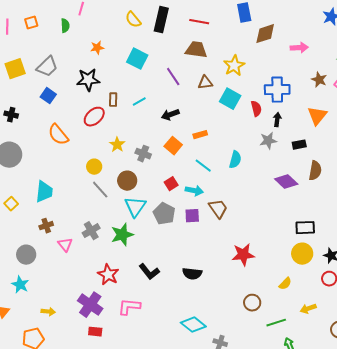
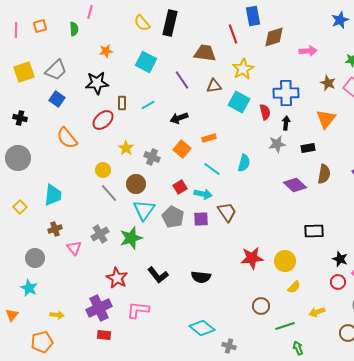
red line: (199, 22) -> (233, 34), moved, turned 60
yellow circle: (302, 254) -> (285, 261), moved
purple cross: (90, 305) -> (99, 308), turned 30

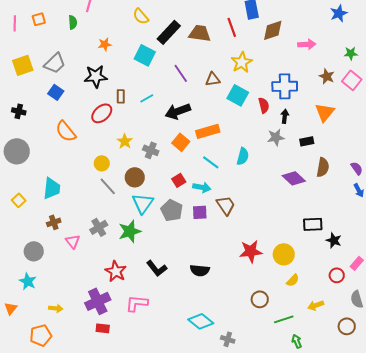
black rectangle: (170, 23) -> (169, 32), moved, turned 30
brown trapezoid: (205, 53) -> (200, 33), moved
black arrow: (179, 118) -> (178, 111), size x1.4
orange rectangle: (209, 138) -> (208, 131), size x1.6
black star: (340, 259) -> (334, 240), moved

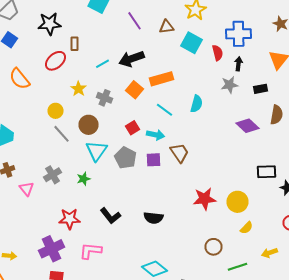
cyan line: (147, 98) -> (102, 64), moved
green star: (130, 231) -> (84, 179), size x0.6
red star: (116, 271) -> (70, 219), turned -30

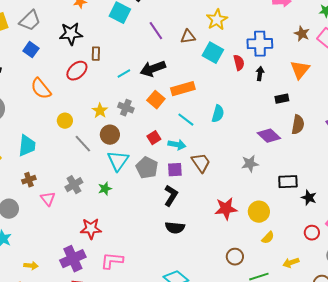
gray star: (230, 85) -> (250, 164), moved
yellow star: (78, 89) -> (100, 111), moved
yellow circle: (56, 111) -> (65, 121), moved
black L-shape: (110, 216) -> (171, 196), moved, turned -110

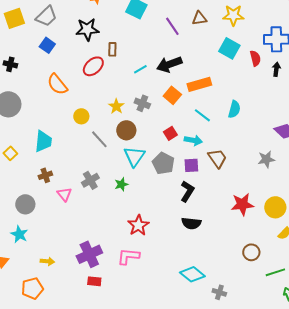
yellow star: (217, 20) -> (233, 15), turned 30
brown triangle: (188, 37) -> (199, 18), moved
red star: (91, 229) -> (138, 225), moved, turned -30

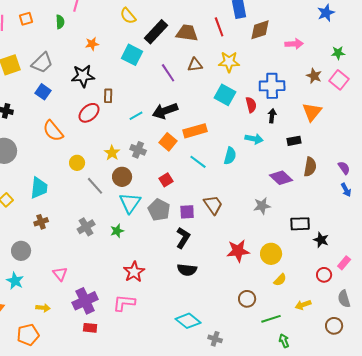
cyan arrow: (193, 140) -> (254, 139), moved
pink triangle: (64, 194) -> (60, 274), moved

